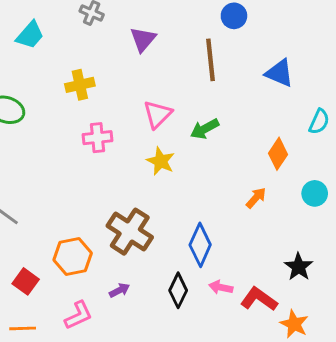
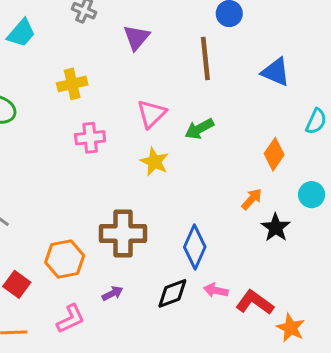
brown cross: (130, 232) -> (123, 234), turned -33
black star: (299, 267) -> (276, 228), moved
black diamond: (178, 290) -> (172, 293), turned 44

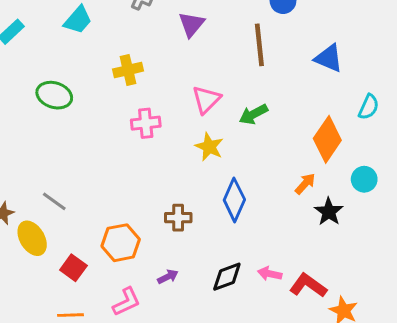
orange diamond: (274, 154) -> (327, 139), size x1.4
brown cross: (123, 234) -> (178, 218), size x0.6
blue diamond: (195, 247) -> (234, 200), moved

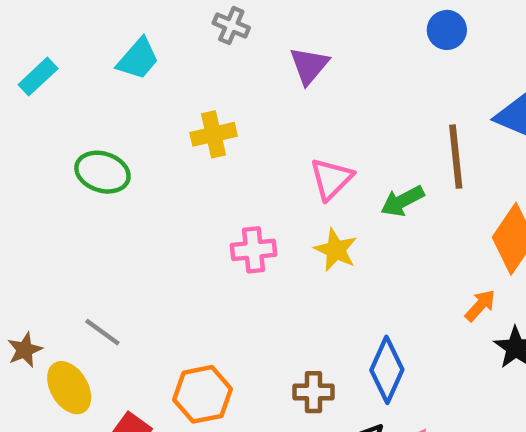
brown line: (259, 45) -> (456, 157), moved
pink cross: (146, 123) -> (254, 250), moved
blue diamond: (234, 200) -> (387, 370), moved
brown cross: (178, 218) -> (314, 392), moved

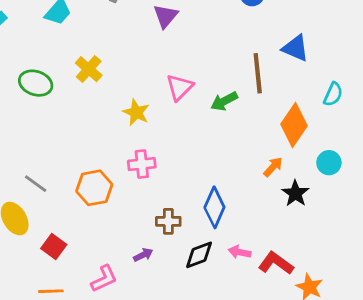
yellow cross: (214, 134) -> (89, 69), moved, turned -36
pink cross: (254, 250) -> (142, 164), moved
yellow star: (336, 250) -> (136, 112), moved
orange hexagon: (202, 394) -> (94, 188), moved

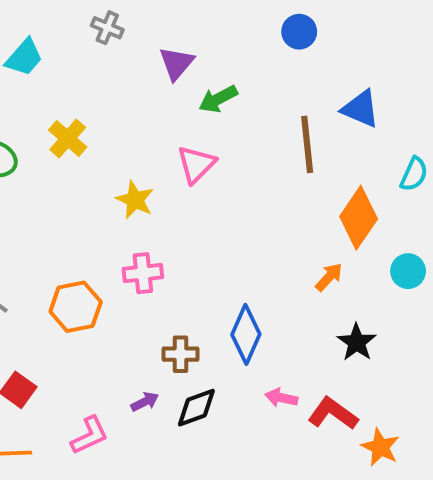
green arrow: (224, 101) -> (218, 99), moved
black star: (295, 193) -> (357, 342), moved
black diamond: (199, 255) -> (196, 408), moved

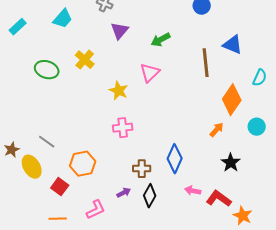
purple triangle: (177, 63) -> (120, 31), moved
orange hexagon: (76, 307) -> (83, 164), moved
black diamond: (196, 408) -> (150, 196), turned -40

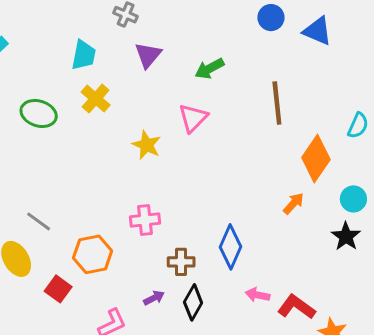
cyan trapezoid: (63, 19) -> (84, 55), moved, turned -30
blue triangle: (233, 45) -> (317, 31), moved
pink cross: (123, 128) -> (145, 220), moved
black star: (231, 163) -> (346, 236), moved

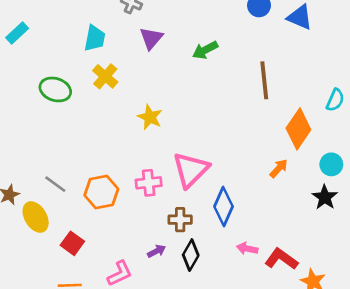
pink triangle: (193, 118) -> (191, 170), moved, size x1.4
orange hexagon: (93, 254) -> (101, 192), moved

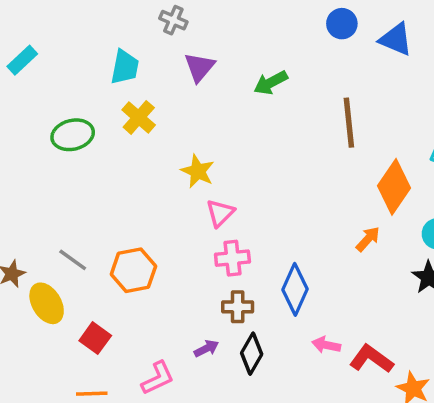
green ellipse: (55, 89) -> (73, 135), turned -32
pink triangle: (191, 170) -> (220, 213), moved, size x0.6
pink cross: (149, 183) -> (232, 258), moved

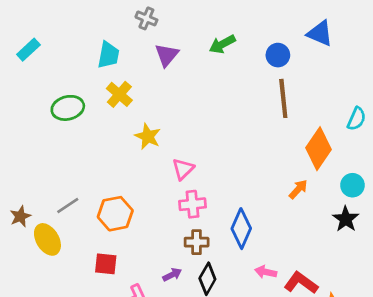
blue circle: (342, 24) -> (278, 55), moved
green arrow: (271, 83) -> (222, 44), moved
yellow star: (198, 171) -> (148, 136), moved
gray line: (73, 260) -> (68, 206), turned -70
red square: (95, 338) -> (106, 264), moved, turned -30

